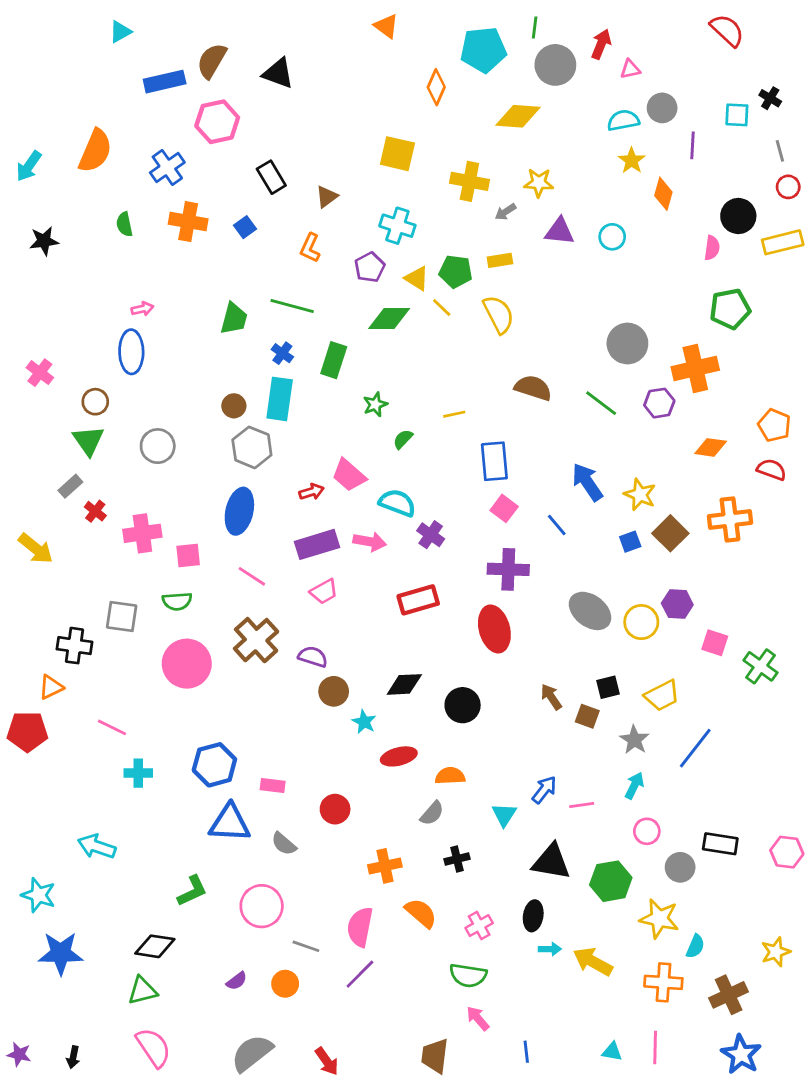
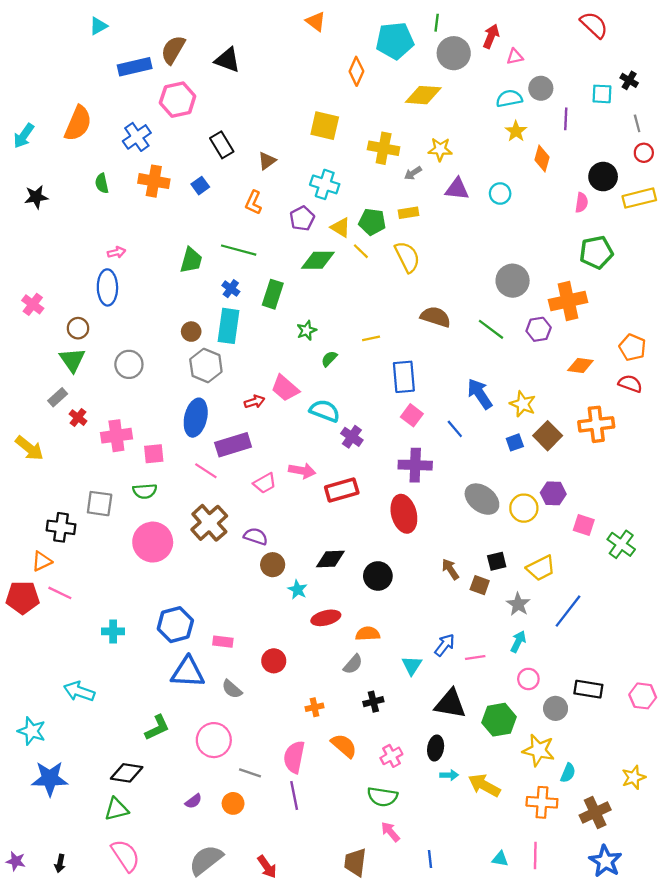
pink arrow: (370, 542) -> (302, 471), moved
purple rectangle: (317, 544) -> (233, 445), moved
pink line: (112, 727) -> (60, 593), moved
orange cross: (385, 866) -> (315, 707), size x0.7
purple line: (360, 974) -> (294, 796), turned -56

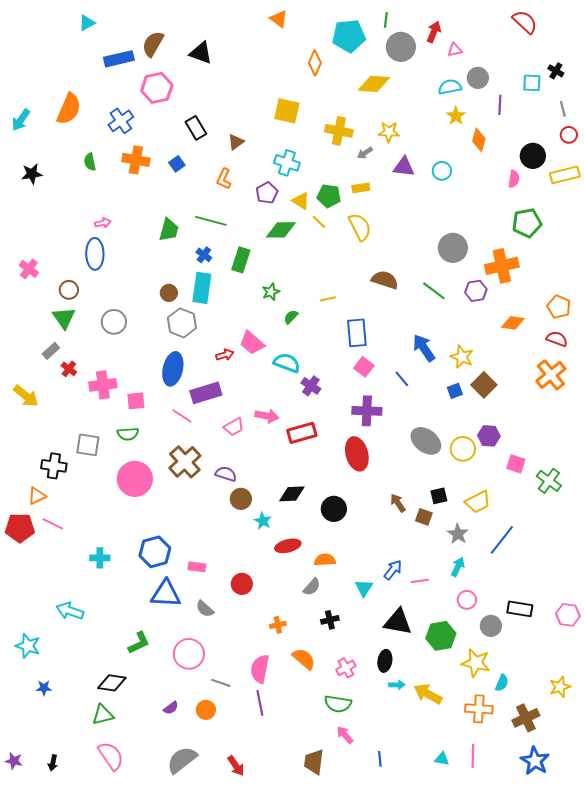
orange cross: (596, 424) -> (551, 375), moved, turned -32
blue star: (50, 779) -> (44, 688), size x0.5

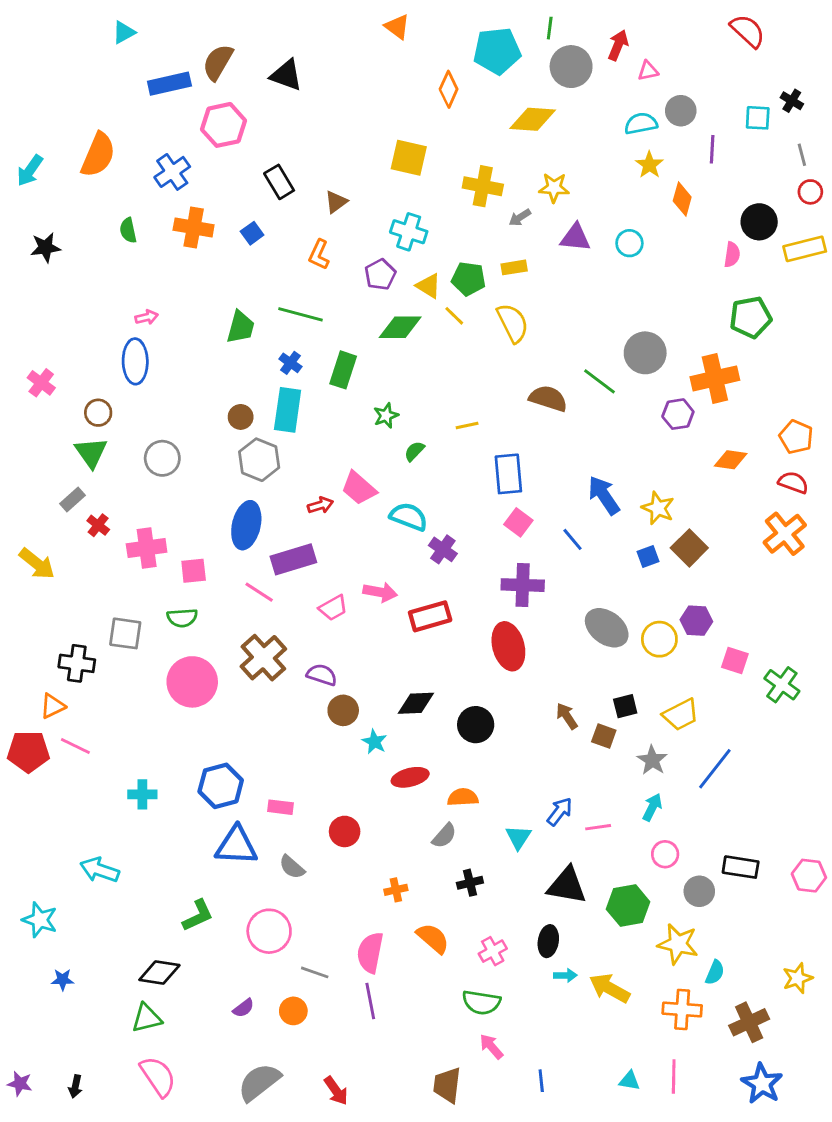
green line: (434, 291) -> (600, 381), moved

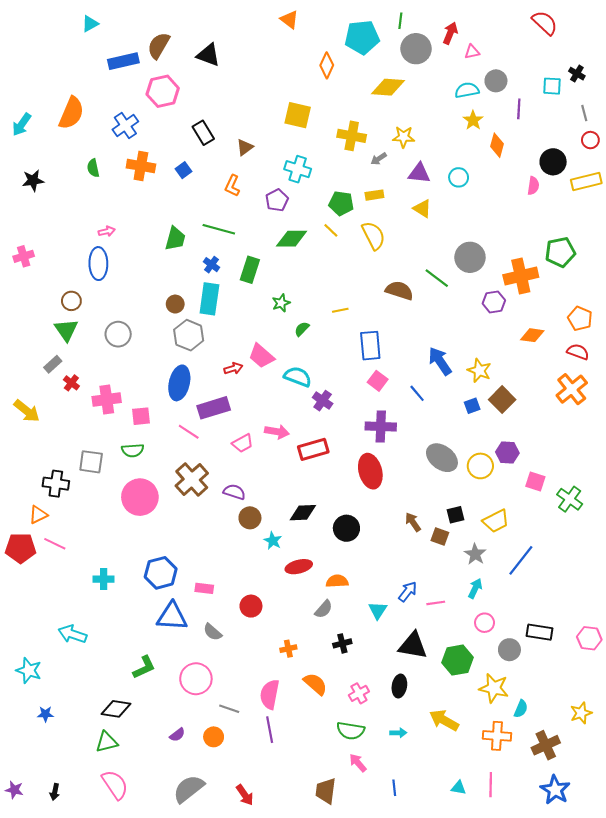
yellow triangle: (429, 286) -> (422, 209), moved
green pentagon: (751, 317) -> (560, 252), moved
pink cross: (41, 383) -> (24, 256), moved, turned 36
cyan arrow: (565, 975) -> (398, 733), moved

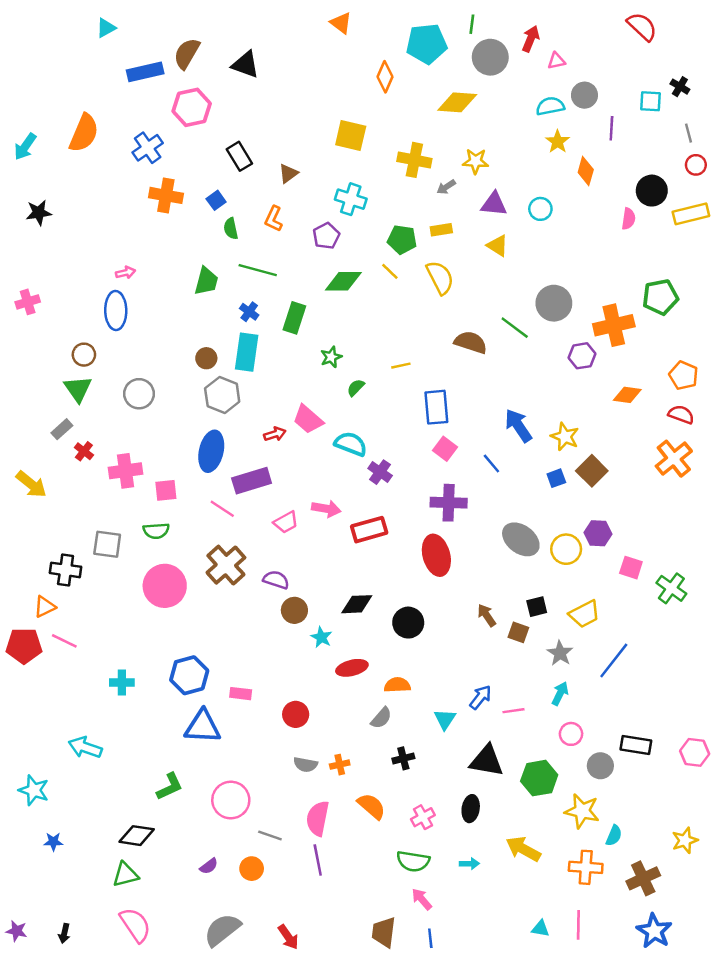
green semicircle: (93, 168) -> (231, 229), moved
gray semicircle: (213, 632) -> (305, 765), moved, turned -30
blue line: (394, 788) -> (430, 938), moved

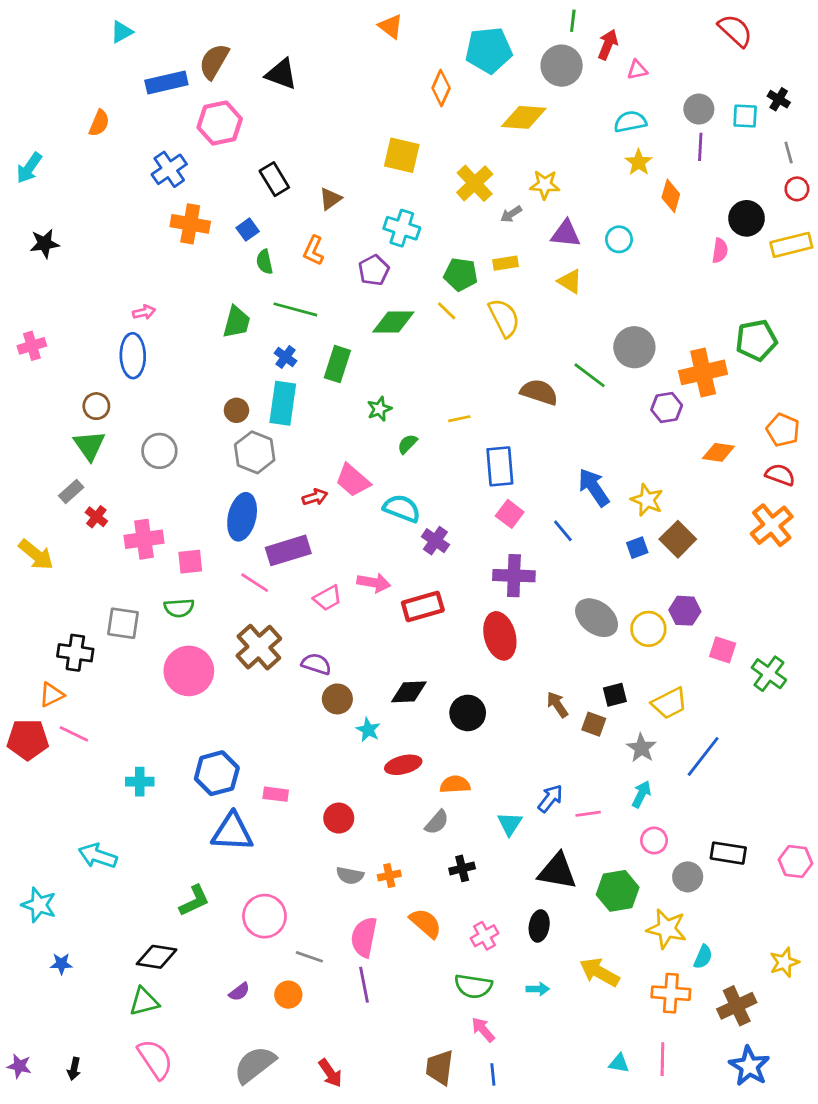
green line: (472, 24) -> (573, 21), moved
gray circle: (584, 95) -> (699, 109), moved
orange semicircle: (84, 133) -> (99, 123), moved, size x0.6
yellow cross: (414, 160) -> (475, 183), turned 36

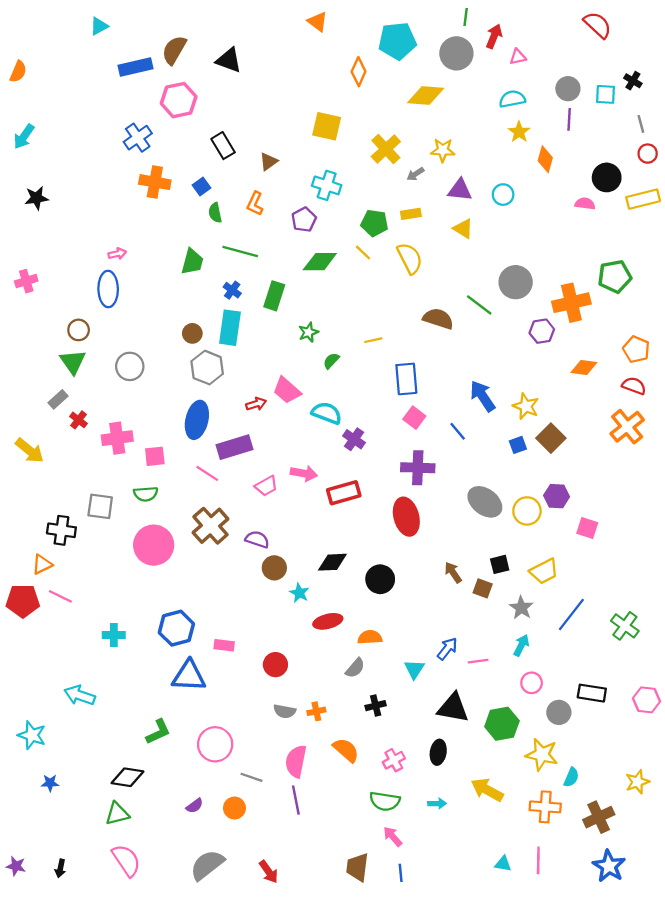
orange semicircle: (99, 123) -> (18, 72), moved
pink semicircle: (720, 251) -> (585, 204), turned -90
green cross: (769, 674) -> (625, 626), moved

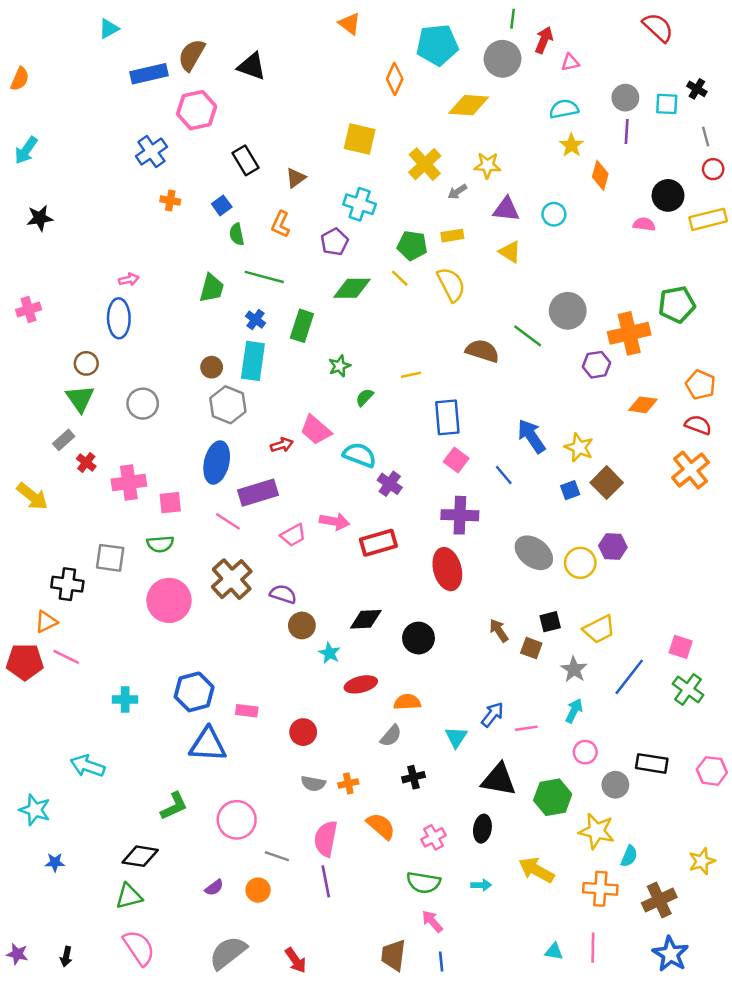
orange cross: (155, 182) -> (170, 200), size x0.6
pink square: (587, 528) -> (681, 647), moved

